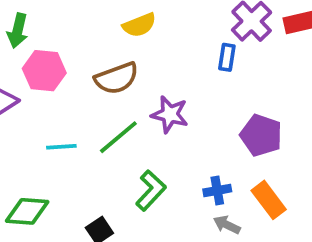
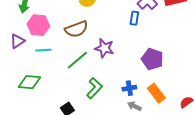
cyan line: (61, 147) -> (43, 50), moved
green diamond: (27, 211) -> (29, 82), moved

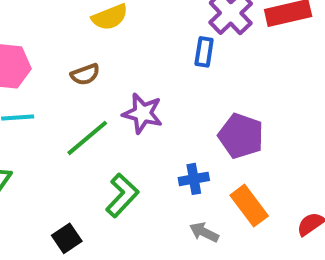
brown semicircle: (76, 29) -> (85, 74), size x0.6
blue cross: (129, 88) -> (194, 179), moved

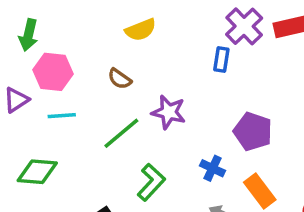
brown semicircle: (85, 74) -> (120, 79), turned 55
blue cross: (194, 179) -> (213, 168), turned 35

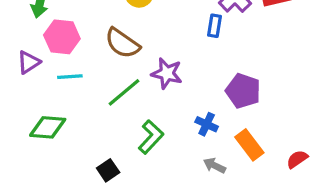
brown semicircle: (120, 79) -> (122, 43), size x1.6

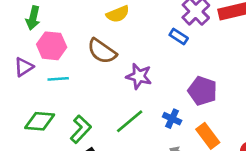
blue rectangle: (214, 26) -> (179, 37), turned -66
green line: (124, 92) -> (130, 121), moved
green L-shape: (151, 137) -> (81, 129), moved

